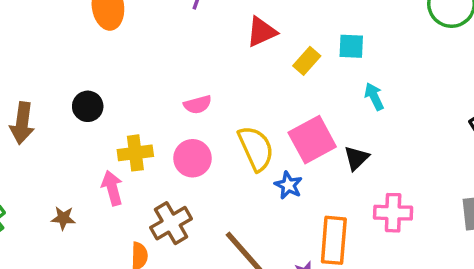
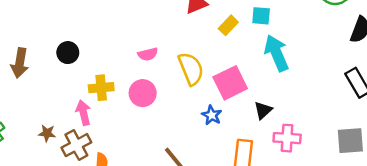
cyan arrow: (374, 96) -> (276, 53), size x1.8
yellow semicircle: (256, 148) -> (191, 69), moved
black triangle: (356, 158) -> (263, 110), moved
brown cross: (171, 223) -> (76, 145), moved

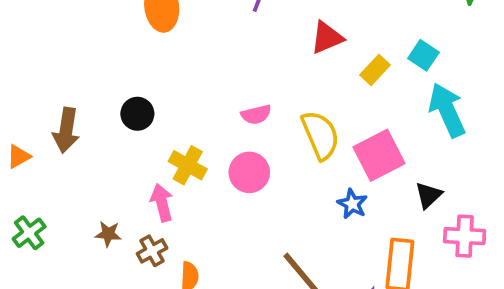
cyan square: (261, 16) -> (423, 55), turned 30
yellow cross: (101, 88) -> (188, 165), turned 35
brown cross: (76, 145) -> (152, 251), size x0.7

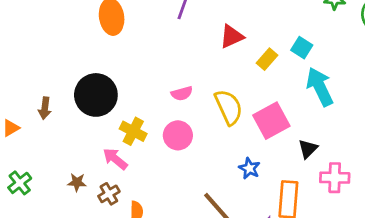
black circle: (137, 114) -> (96, 95), size x1.8
brown arrow: (66, 130) -> (45, 108), size x0.7
pink arrow: (162, 203) -> (115, 159), turned -35
blue star: (352, 204) -> (249, 168), moved

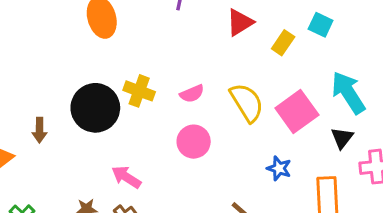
cyan arrow: (320, 87) -> (348, 93), moved
yellow cross: (133, 131) -> (139, 91), moved

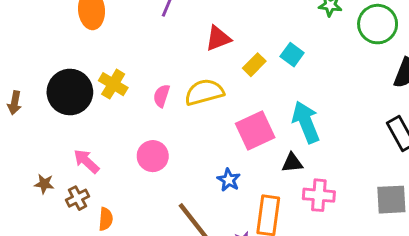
pink semicircle: (192, 94) -> (161, 96), turned 120
yellow semicircle: (247, 102) -> (204, 92), moved, turned -84
black triangle: (342, 138) -> (292, 163), turned 35
pink circle: (194, 142) -> (153, 156), moved

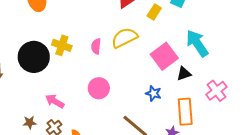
black triangle: (292, 163) -> (184, 74), moved
pink cross: (319, 195) -> (216, 91), turned -30

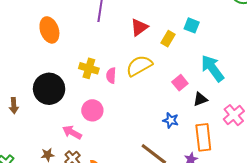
yellow cross: (62, 45) -> (89, 68), moved
pink square: (164, 56) -> (180, 83), size x0.6
pink circle: (99, 88) -> (92, 110), moved

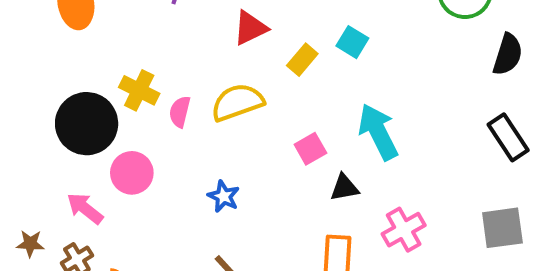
black circle: (49, 89) -> (87, 124), moved
blue star: (171, 120) -> (224, 196), moved

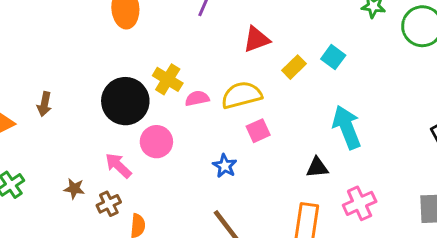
pink semicircle: (180, 112) -> (197, 98), turned 60
pink square: (310, 149) -> (258, 131), moved

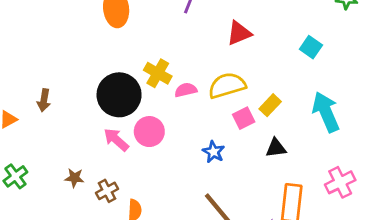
yellow rectangle: (294, 67) -> (270, 105), moved
pink arrow: (118, 166) -> (116, 140), moved
black triangle: (317, 167) -> (276, 148), moved

